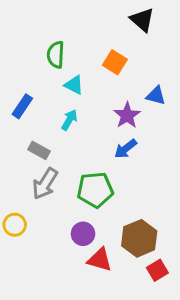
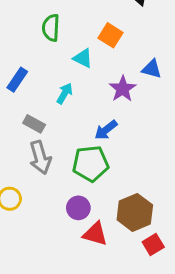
cyan triangle: (74, 85) -> (83, 58), moved
blue arrow: (126, 149) -> (106, 130), moved
gray arrow: (45, 184) -> (40, 157), turned -48

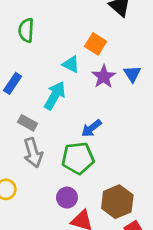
green semicircle: (51, 28) -> (26, 30), moved
blue triangle: (152, 69) -> (132, 74), turned 42
purple star: (123, 89) -> (104, 77), moved
cyan arrow: (65, 93) -> (55, 96), size x1.5

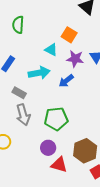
purple star: (104, 77) -> (75, 59), turned -30
cyan arrow: (55, 96) -> (39, 73), turned 50
blue arrow: (91, 128) -> (66, 81), moved

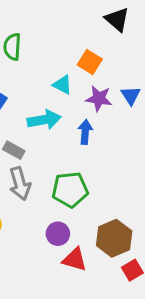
blue arrow: (66, 81) -> (85, 132), turned 133

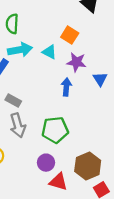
blue triangle: (131, 95) -> (100, 79), moved
cyan arrow: (44, 120) -> (20, 50), moved

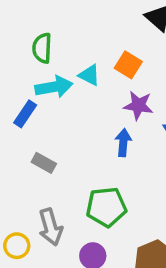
cyan triangle: (49, 52) -> (89, 75), moved
gray arrow: (18, 125) -> (51, 227), moved

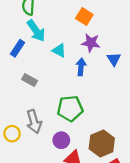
cyan triangle: (89, 75) -> (59, 50), moved
cyan arrow: (54, 87) -> (36, 31), turned 65

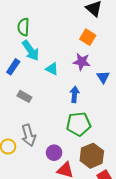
orange square: (84, 17) -> (88, 37), moved
blue arrow: (81, 67) -> (74, 94), moved
green pentagon: (70, 108) -> (79, 124), moved

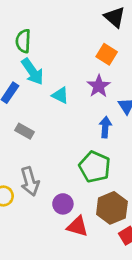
purple star: (82, 62) -> (99, 86), turned 30
blue arrow: (74, 94) -> (105, 127), moved
green pentagon: (79, 124) -> (95, 167), turned 30

